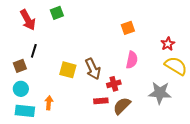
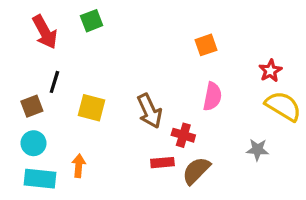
yellow square: (68, 70) -> (92, 108), moved
red cross: (114, 84) -> (183, 135), turned 32
gray star: (160, 93) -> (257, 150), size x0.6

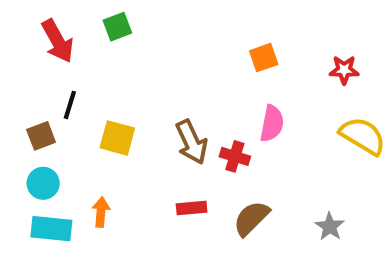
red star: (270, 71) -> (344, 70), moved, turned 30
red cross: (183, 135) -> (235, 156), moved
gray star: (257, 150) -> (330, 227), moved, turned 30
red rectangle: (162, 163) -> (192, 208), moved

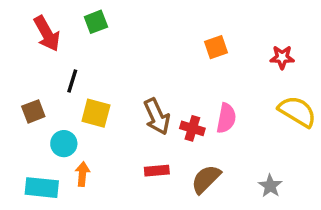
black line: (70, 105) -> (72, 81), moved
pink semicircle: (272, 123) -> (226, 118), moved
cyan circle: (43, 183) -> (64, 144), moved

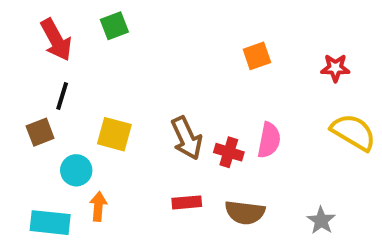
black line: (72, 81) -> (62, 96), moved
brown semicircle: (206, 179) -> (245, 212), turned -128

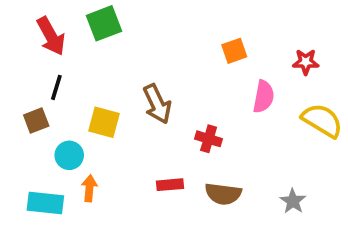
green square: (114, 26) -> (104, 23), size x1.4
brown arrow: (187, 138) -> (157, 104), moved
pink semicircle: (269, 140) -> (264, 97), moved

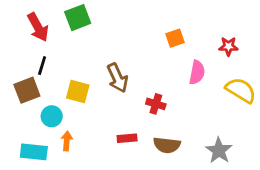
brown square: (36, 120) -> (27, 90), size x1.4
gray star: (293, 201) -> (219, 151), size x1.4

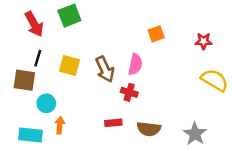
pink semicircle: (197, 72) -> (135, 64), moved
brown square: (27, 90) -> (24, 80), turned 30
yellow square: (78, 92) -> (69, 66), moved
red cross: (156, 104) -> (129, 92), moved

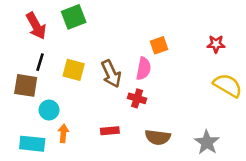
orange square: (156, 34) -> (159, 45), moved
red rectangle: (113, 123) -> (110, 131), moved

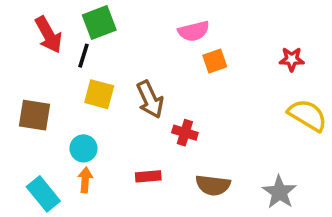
black line: (40, 62) -> (83, 56), moved
pink semicircle: (144, 69) -> (194, 31), moved, turned 65
cyan circle: (49, 110) -> (83, 148), moved
cyan rectangle: (32, 144) -> (43, 194), turned 45

